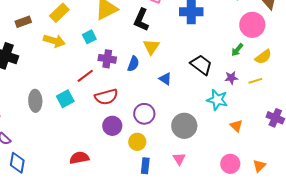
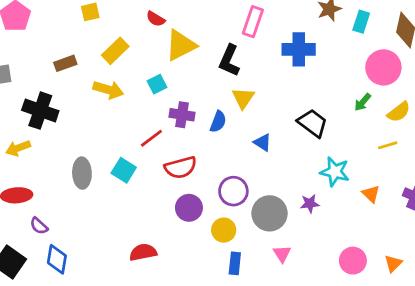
purple star: (231, 78) -> (310, 204), moved
cyan square: (65, 99) -> (124, 170), turned -30
gray circle: (184, 126) -> (270, 213), moved
orange triangle: (236, 126) -> (371, 194), moved

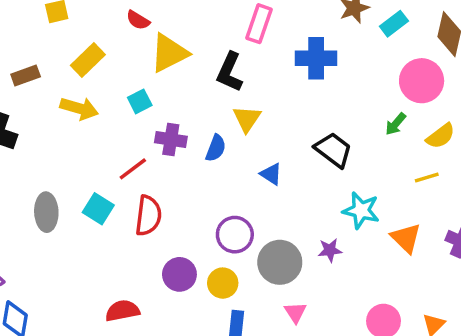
cyan rectangle: (361, 22) -> (394, 24), turned 35
red semicircle: (181, 168) -> (148, 216), moved, turned -68
orange triangle: (371, 194) -> (406, 238), size x1.4
purple circle: (189, 208) -> (179, 274), moved

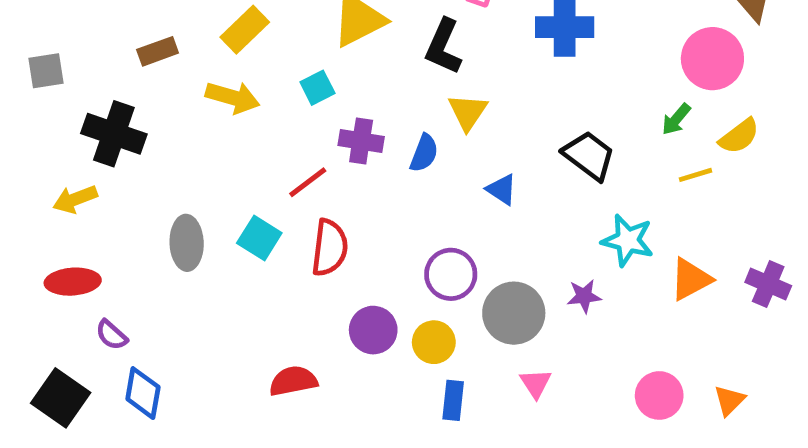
yellow line: (427, 178) -> (696, 175), moved
orange triangle: (406, 238) -> (691, 279), turned 48

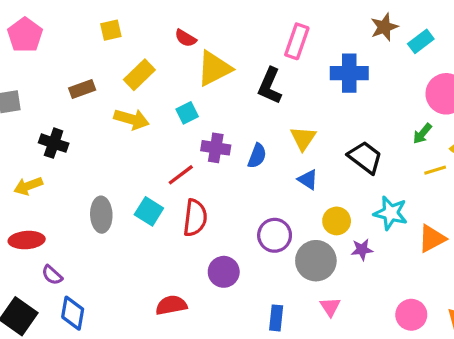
yellow triangle: (468, 112) -> (303, 138), moved
black cross: (114, 134) -> (54, 143), size x0.7
yellow circle: (434, 342) -> (337, 221), moved

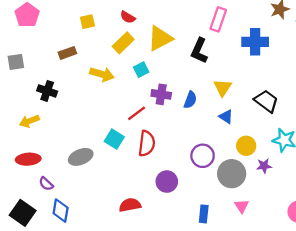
yellow square: (111, 30) -> (87, 22), moved
red semicircle: (186, 38) -> (128, 17), moved
yellow rectangle: (139, 75) -> (123, 43), moved
gray ellipse: (101, 215) -> (81, 157), moved, turned 70

